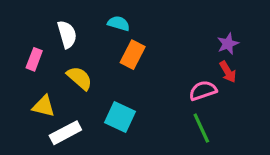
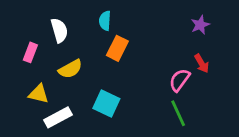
cyan semicircle: (119, 23) -> (105, 21), turned -102
purple star: (228, 44) -> (200, 25), moved
yellow semicircle: (80, 78) -> (70, 69), turned 110
pink semicircle: (203, 91) -> (180, 80), turned -35

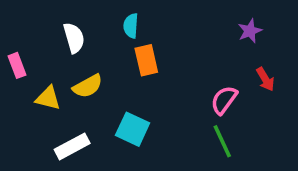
orange rectangle: (117, 48) -> (146, 60), turned -40
pink rectangle: (30, 52) -> (17, 65), moved, turned -42
red arrow: (202, 63) -> (265, 79), moved
yellow triangle: (39, 94) -> (48, 98), moved

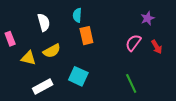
pink semicircle: (224, 100) -> (133, 43), moved

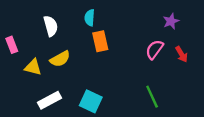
cyan square: (78, 76) -> (91, 101), moved

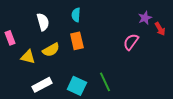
orange rectangle: (100, 41) -> (77, 41), moved
red arrow: (182, 54) -> (160, 29), moved
green line: (152, 97) -> (105, 82), moved

